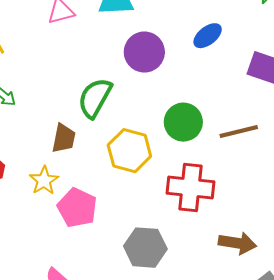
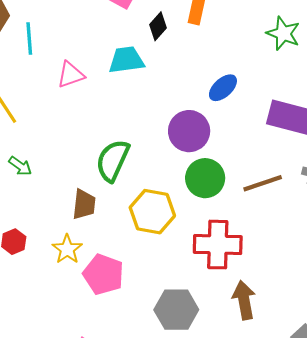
purple circle: (144, 52) -> (189, 131), moved
brown arrow: (237, 243) -> (244, 300), moved, turned -105

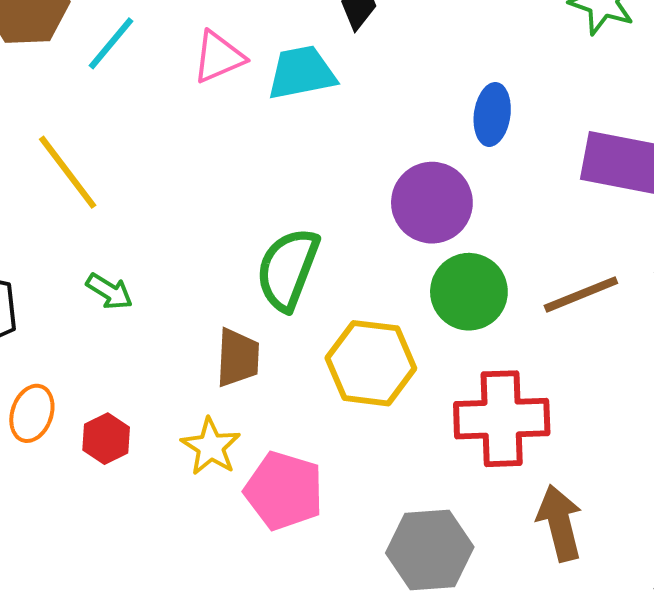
cyan line: (29, 38) -> (111, 43), turned 48
pink triangle: (71, 75) -> (219, 57), moved
blue ellipse: (223, 88) -> (492, 114), turned -36

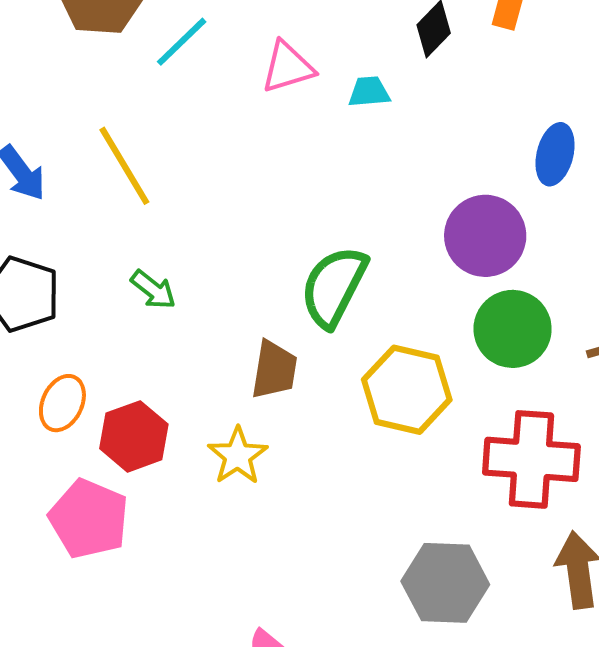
cyan trapezoid: (302, 73) -> (369, 92), size x0.6
red hexagon: (106, 439) -> (134, 436), size x1.4
pink pentagon: (284, 491) -> (89, 519), moved

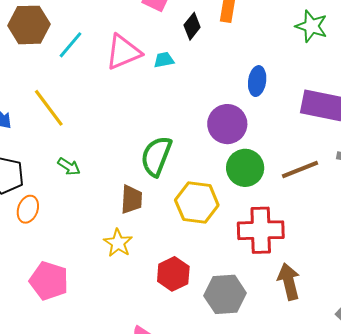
pink triangle: (288, 67) -> (123, 52), size x1.4
orange ellipse: (62, 403) -> (28, 209), moved
red hexagon: (134, 436) -> (173, 274), moved

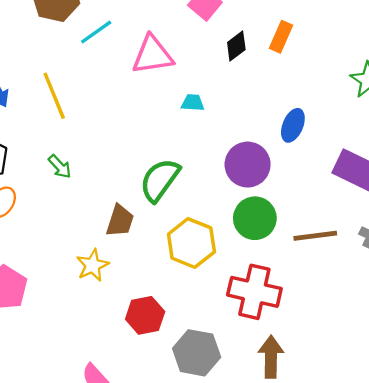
cyan trapezoid: (164, 60) -> (193, 103), moved

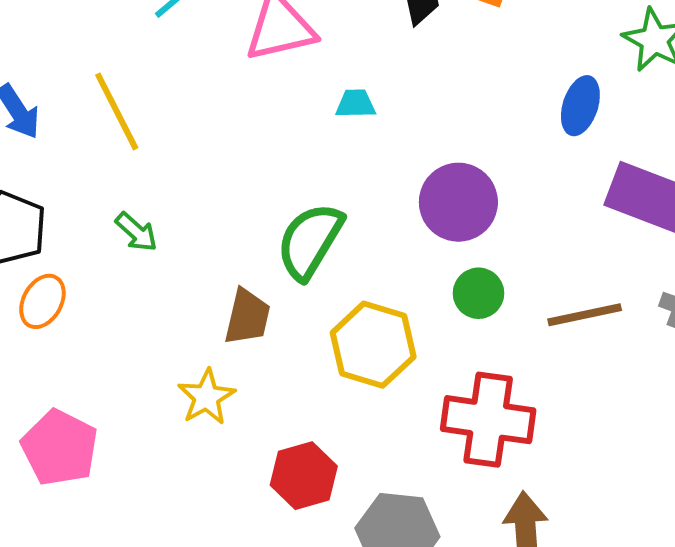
blue ellipse: (293, 125) -> (580, 106), moved
green circle: (255, 218) -> (478, 293), size x0.7

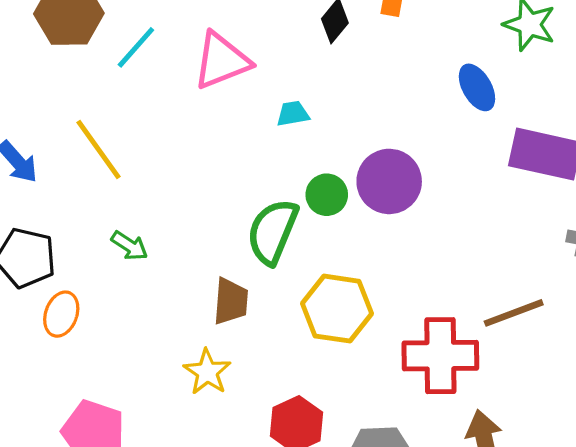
blue ellipse: (580, 106) -> (477, 87), turned -39
green circle: (478, 293) -> (327, 195), moved
brown line: (585, 315) -> (514, 313), moved

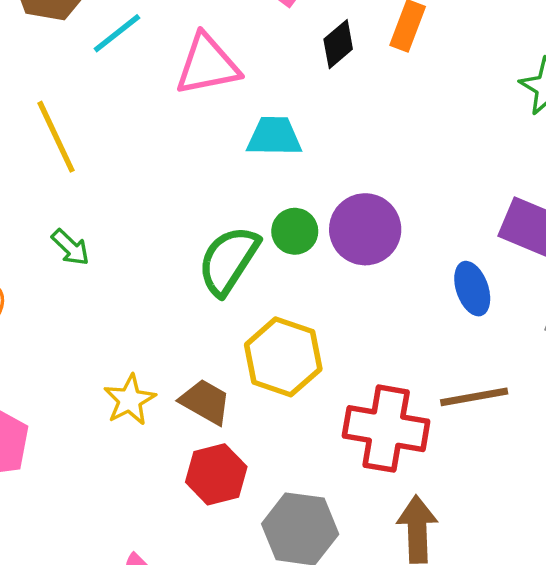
blue ellipse: (477, 87) -> (472, 289), moved
cyan trapezoid: (293, 114) -> (274, 137), size x1.5
brown trapezoid: (231, 301) -> (205, 402), moved, turned -75

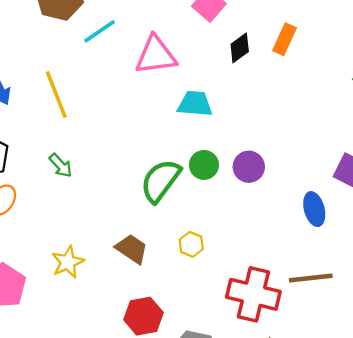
purple circle: (365, 229) -> (249, 167), size x0.7
yellow hexagon: (283, 357) -> (191, 244), size x0.5
yellow star: (130, 400) -> (68, 262), moved
brown trapezoid: (205, 402) -> (132, 249), moved

